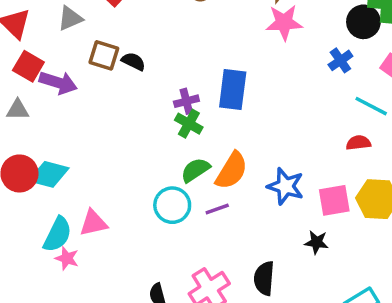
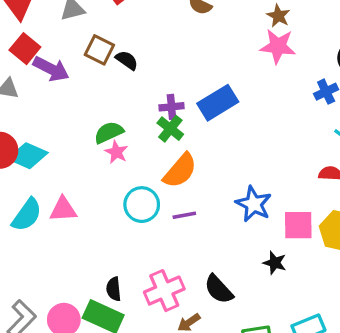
blue rectangle: (233, 90) -> (218, 103), turned 42
green semicircle: (195, 170) -> (109, 132), moved
orange semicircle: (232, 171) -> (180, 171), moved
pink star: (67, 258) -> (116, 152), moved
black semicircle: (264, 278) -> (219, 289), turned -56

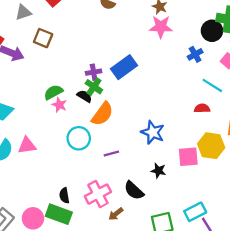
black semicircle: (127, 60) -> (84, 96), moved
purple line: (184, 215) -> (111, 154), moved
pink square: (298, 225) -> (188, 157), moved
black star: (275, 263) -> (158, 171), moved

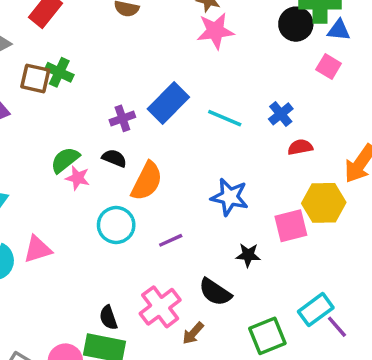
blue cross: (195, 54) -> (281, 114), moved
cyan line: (212, 85) -> (225, 118), moved
green cross: (94, 87) -> (59, 72), moved

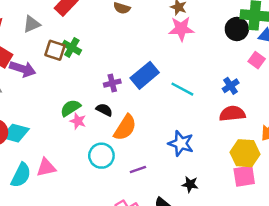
blue cross: (281, 114) -> (231, 86), moved
red semicircle: (300, 147) -> (232, 114), size x1.5
pink square: (291, 226) -> (244, 176), moved

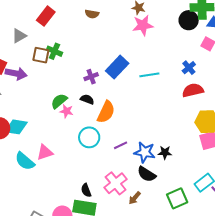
cyan line: (182, 89) -> (149, 75), turned -30
blue star: (181, 143) -> (145, 152), moved
cyan semicircle: (21, 175) -> (25, 161), turned 110

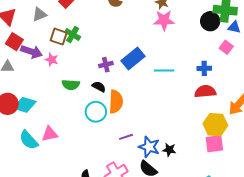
blue cross: (189, 68) -> (204, 68), turned 32
green semicircle: (59, 101) -> (71, 85), turned -144
pink star: (67, 111) -> (52, 60), moved
orange semicircle: (106, 112) -> (116, 102), turned -30
cyan circle: (89, 137) -> (96, 112), moved

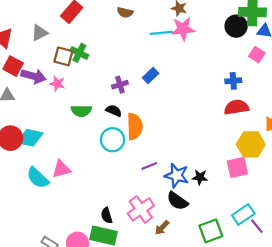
blue rectangle: (133, 58) -> (151, 75), size x0.6
cyan line: (164, 70) -> (161, 33), moved
pink square: (214, 144) -> (237, 167), moved

